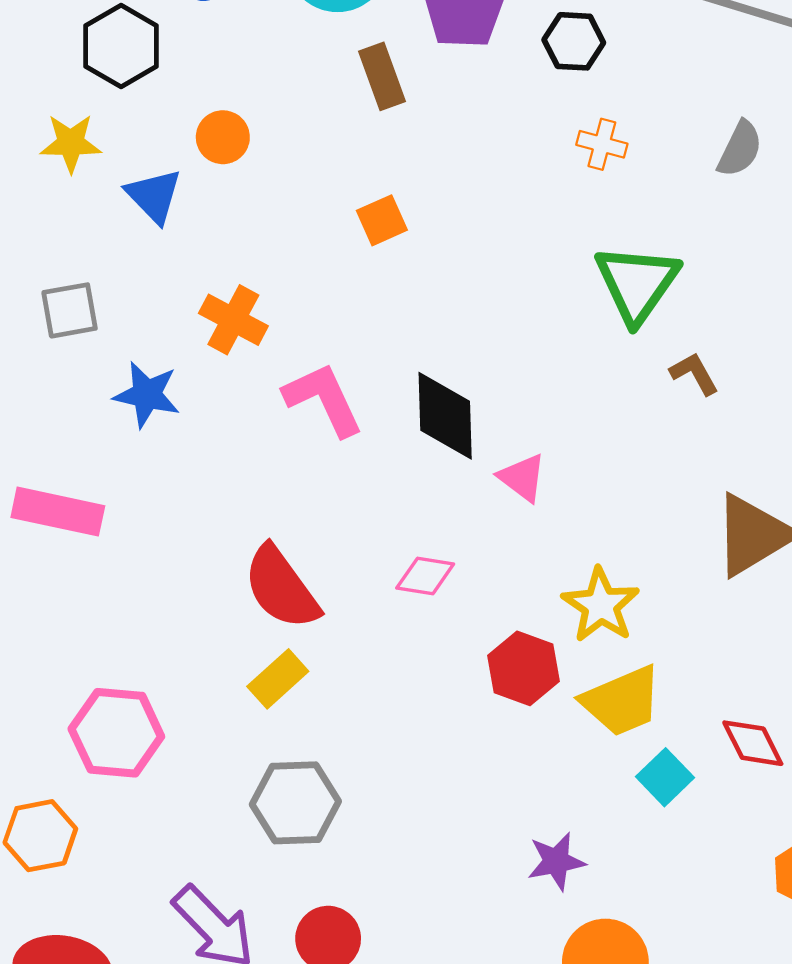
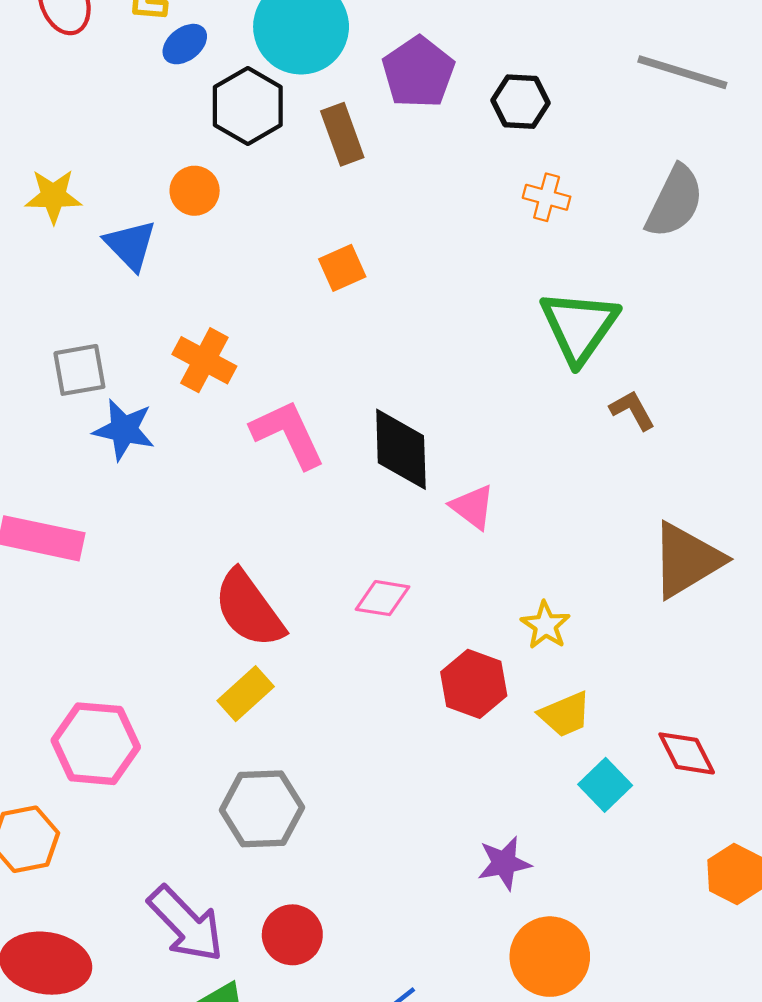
black hexagon: (121, 46) -> (248, 106), moved
gray semicircle: (740, 149) -> (675, 202), size x1.4
gray square: (70, 310) -> (79, 370), moved
yellow star: (601, 605) -> (545, 625), size x0.7
yellow trapezoid: (622, 701) -> (565, 714), size x0.7

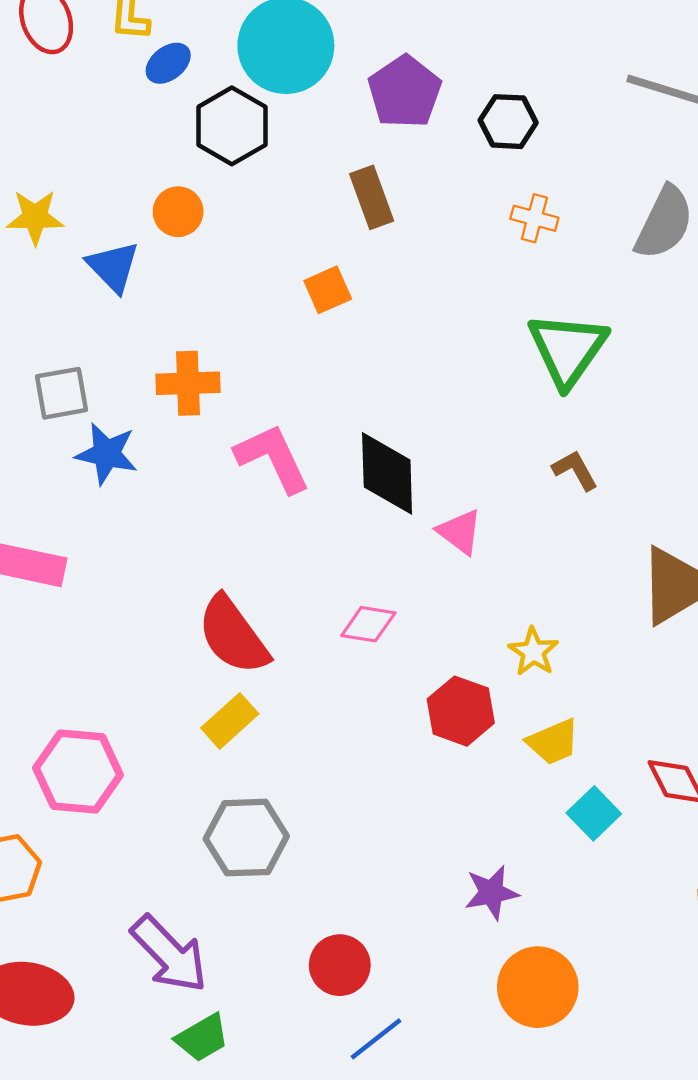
brown rectangle: (342, 134) -> (372, 197), moved
orange cross: (204, 360) -> (188, 383), turned -30
brown L-shape: (632, 410) -> (575, 470), moved
red circle: (292, 935) -> (340, 965), moved

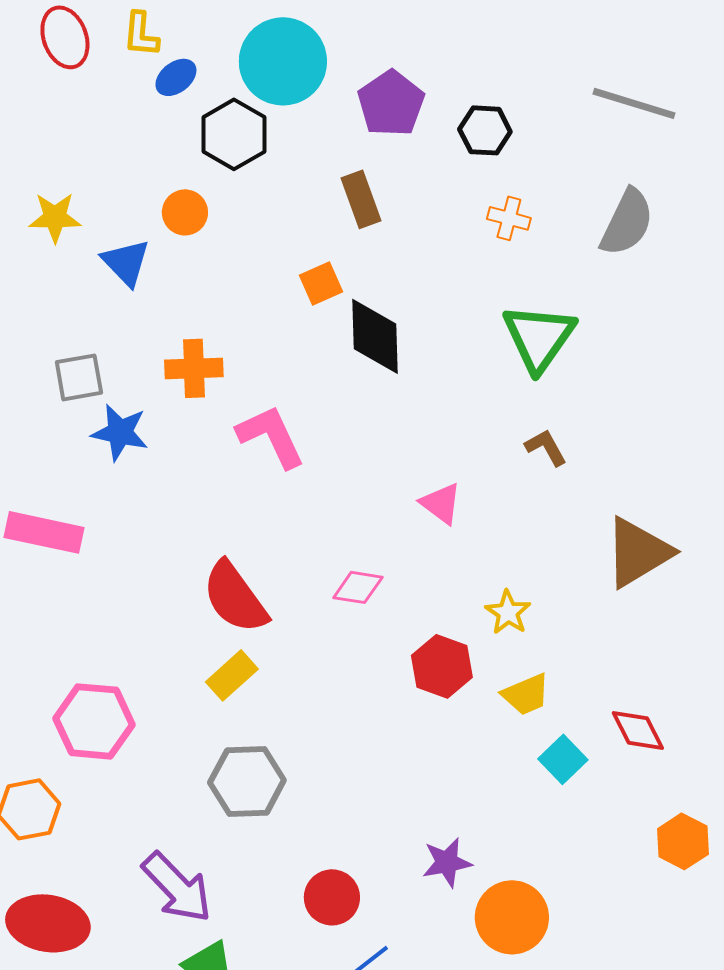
black diamond: (387, 473) -> (375, 336), moved
purple star: (492, 893) -> (447, 862), moved

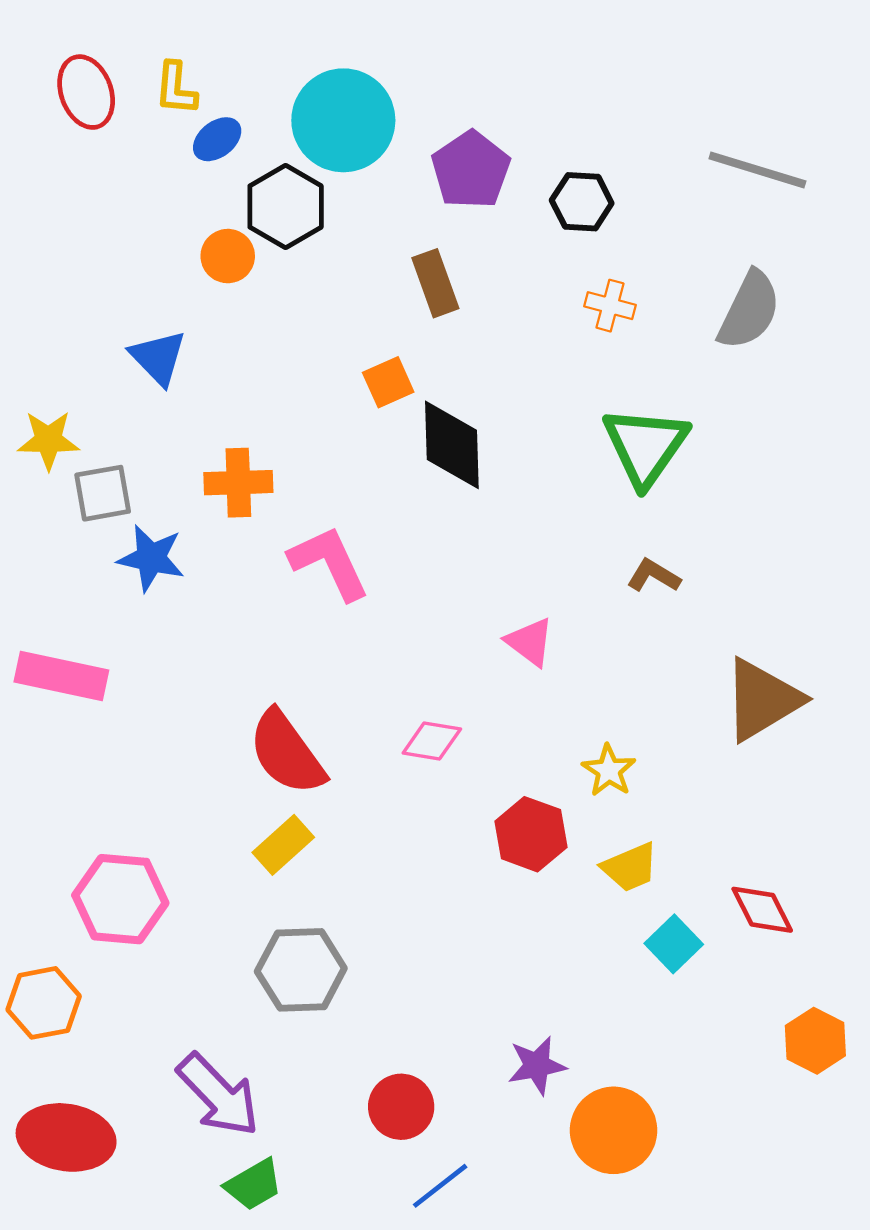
orange circle: (185, 212) -> (228, 256), moved
yellow star: (55, 217) -> (48, 440), moved
brown L-shape: (546, 447) -> (654, 576), turned -30

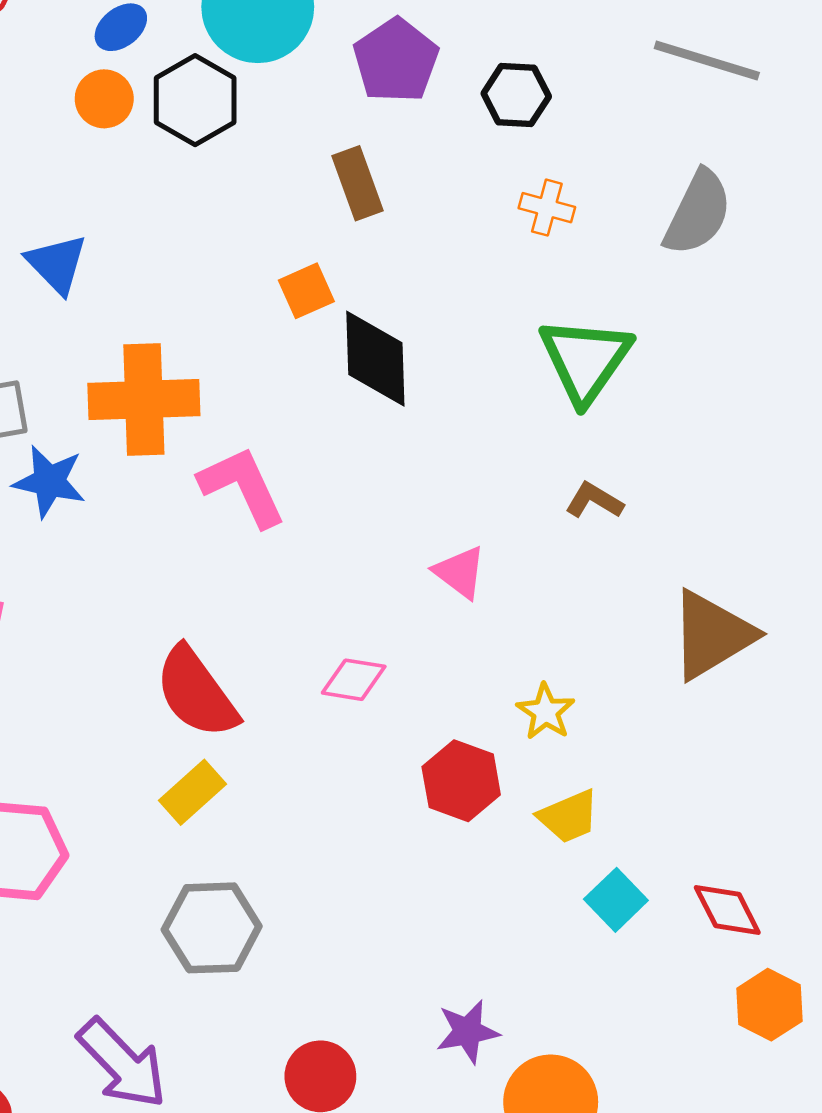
orange circle: (228, 256) -> (104, 99), moved
orange cross: (238, 483) -> (144, 400), size x1.5
red diamond: (762, 910) -> (727, 910), moved

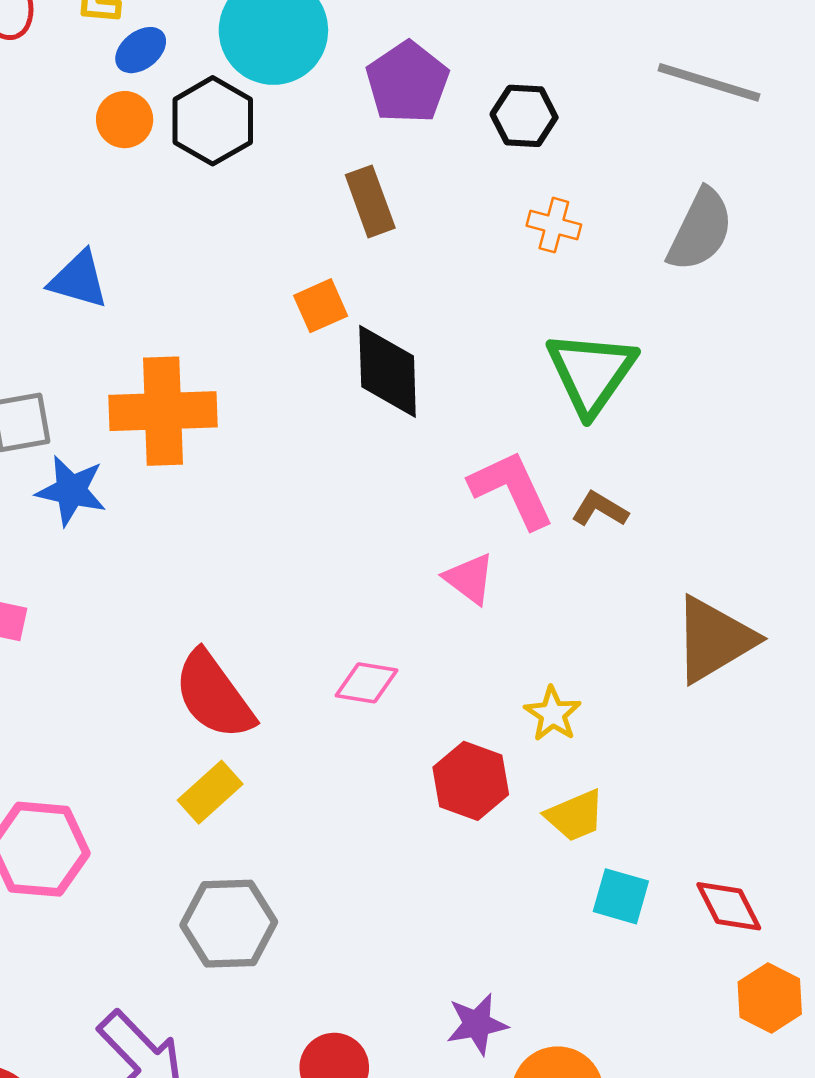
blue triangle: (57, 264) -> (79, 280), turned -30
pink L-shape: (242, 487) -> (512, 489), moved
cyan square: (616, 900) -> (621, 896), turned -30

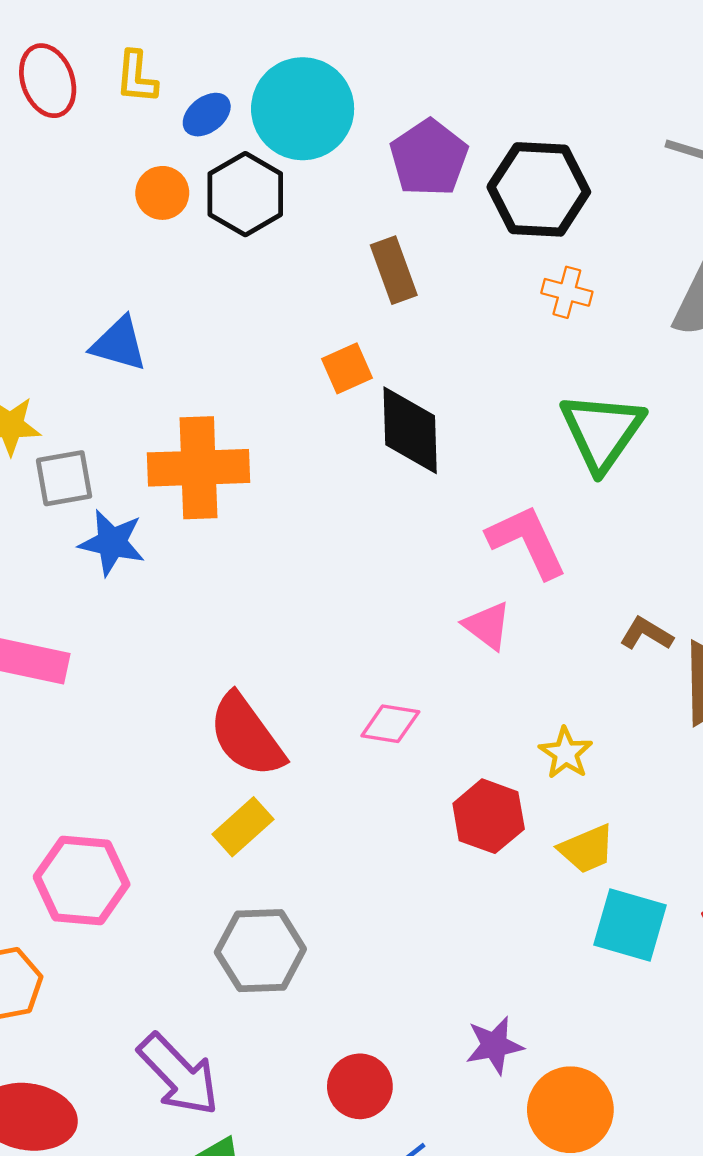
blue ellipse: (141, 50) -> (207, 115), moved
black hexagon: (524, 116) -> (539, 189), size x1.6
brown L-shape: (600, 509) -> (646, 634), moved
cyan square: (621, 896) -> (630, 925), size x1.4

